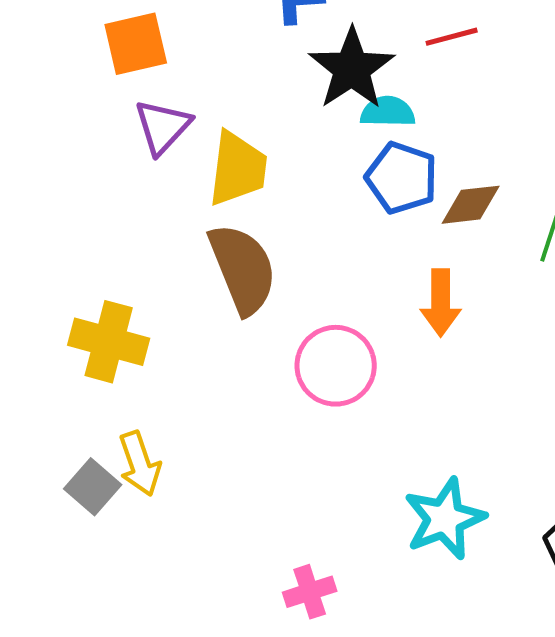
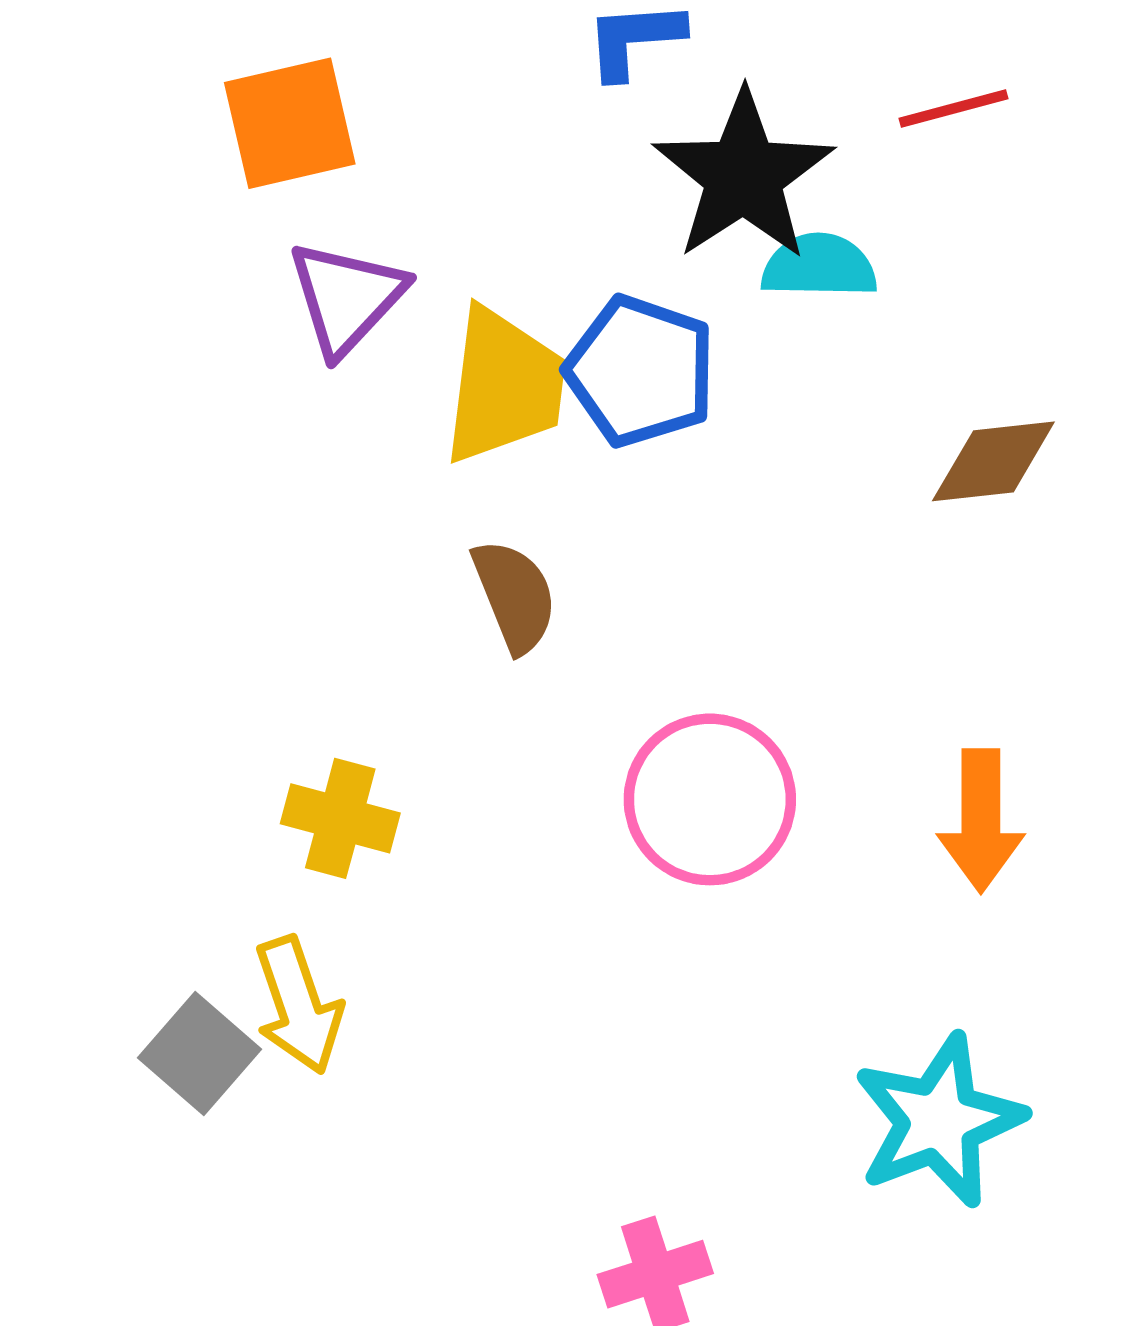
blue pentagon: (402, 178) -> (641, 371), moved
brown semicircle: (243, 269) -> (515, 596), size x0.6
orange arrow: (441, 303) -> (981, 820), moved
yellow cross: (109, 342) -> (340, 818), moved, size x0.7

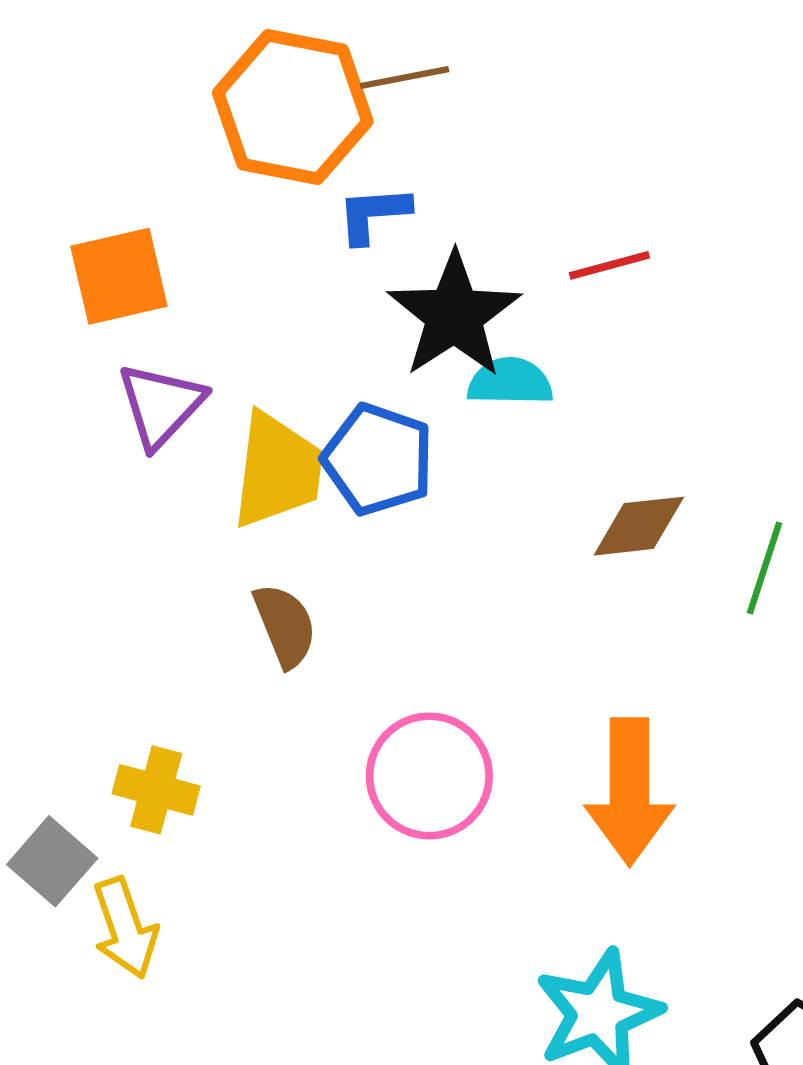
orange arrow: (981, 820) -> (630, 791), size x1.4
gray square: (200, 1054) -> (52, 861), moved

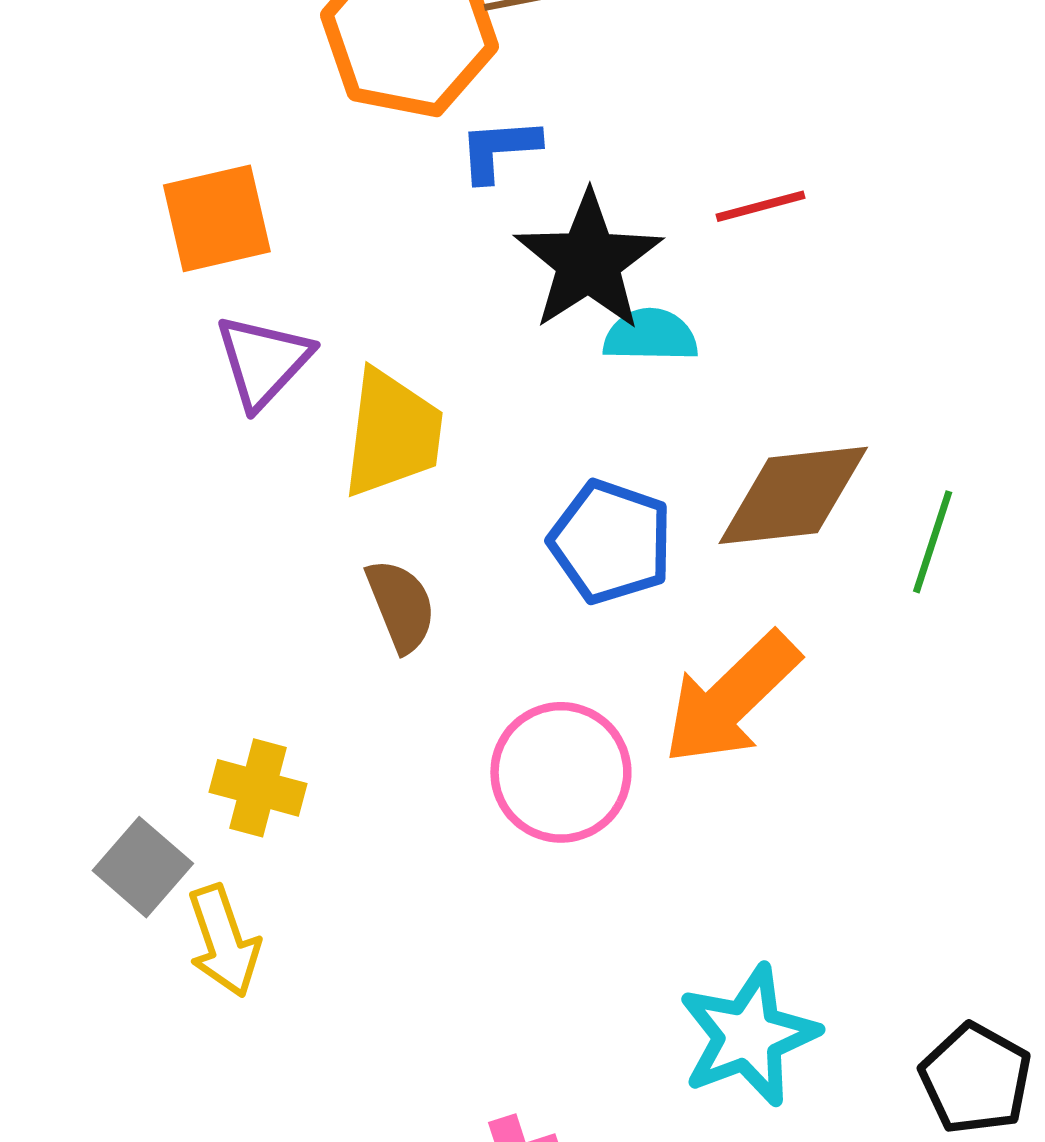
blue pentagon: (378, 459) -> (611, 542), moved
brown diamond: (639, 526) -> (793, 495), size x1.5
orange arrow: (630, 791) -> (731, 698), moved, turned 46

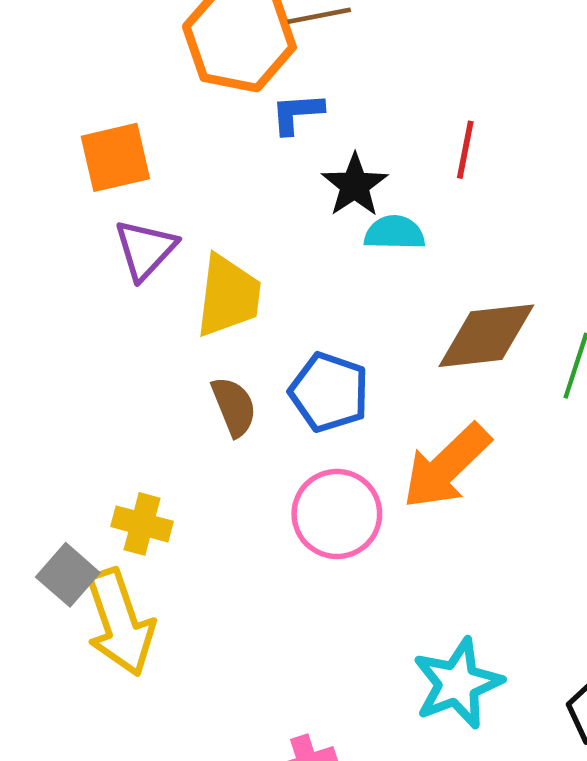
red line: (761, 206) -> (465, 150), turned -64
black star: (588, 261) -> (355, 185), size x0.7
blue pentagon: (611, 542) -> (329, 392), moved
yellow arrow: (224, 941) -> (120, 622), size x1.5

